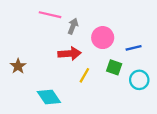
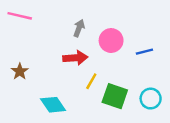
pink line: (50, 15) -> (20, 16), moved
green square: (114, 67) -> (115, 96), moved, size x1.5
cyan circle: (139, 80) -> (151, 99), moved

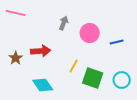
red arrow: (75, 58) -> (41, 51), moved

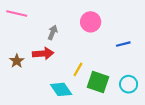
gray arrow: (64, 23) -> (53, 32), moved
pink circle: (90, 33) -> (91, 22), moved
cyan diamond: (43, 85) -> (61, 89), moved

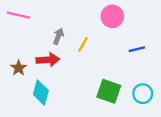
pink circle: (91, 22) -> (112, 16), moved
yellow line: (78, 69) -> (83, 44), moved
cyan diamond: (61, 89) -> (41, 92), moved, turned 50

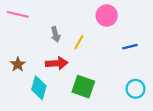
gray arrow: (58, 36) -> (56, 34), turned 144
red arrow: (48, 60) -> (57, 63), moved
green square: (109, 91) -> (83, 87), moved

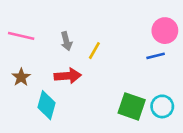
pink line: (18, 14) -> (21, 36), moved
pink circle: (107, 16) -> (165, 31), moved
green square: (83, 87) -> (132, 106), moved

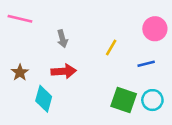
pink line: (21, 36) -> (20, 19), moved
yellow line: (94, 51) -> (111, 47), moved
blue line: (156, 56) -> (146, 64), moved

